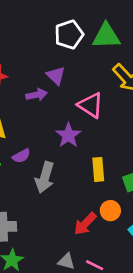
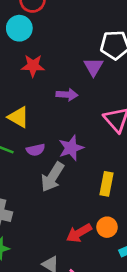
purple triangle: (56, 76) -> (93, 67), moved
purple star: (68, 135) -> (71, 148), moved

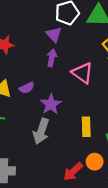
purple arrow: (67, 95) -> (52, 58), moved, turned -70
purple semicircle: (36, 150) -> (27, 88), moved

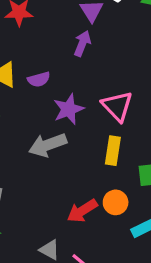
pink triangle: (82, 73) -> (117, 106), moved
gray arrow: (41, 131) -> (48, 145), turned 40

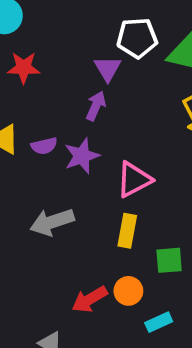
pink triangle: (117, 106) -> (134, 180), turned 44
purple star: (69, 109) -> (82, 156), moved

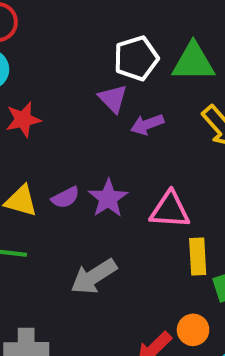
purple arrow: (96, 106) -> (147, 124), moved, turned -120
pink triangle: (134, 180) -> (170, 210), turned 45
yellow rectangle: (127, 231) -> (198, 257), moved

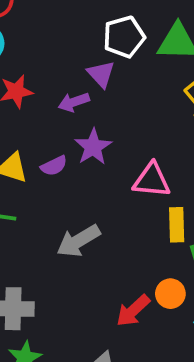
purple arrow: (147, 124) -> (74, 102), moved
purple star: (108, 198) -> (93, 147), moved

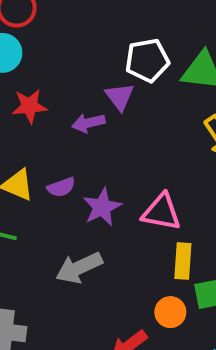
purple star: (93, 147) -> (102, 207), moved
orange circle: (170, 294) -> (170, 312), moved

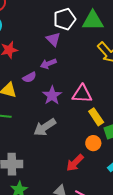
purple arrow: (88, 123) -> (48, 64), moved
purple semicircle: (61, 187) -> (29, 77), moved
yellow rectangle: (183, 261) -> (96, 117), turned -30

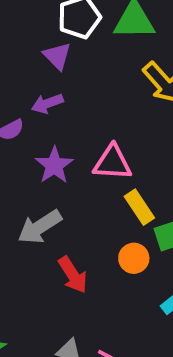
red arrow: (75, 163) -> (73, 275), moved, turned -78

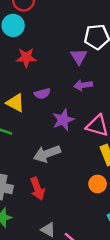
purple arrow: (47, 104) -> (83, 85), moved
red arrow: (73, 275) -> (37, 189), moved

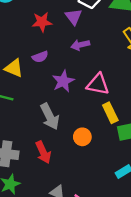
red star: (26, 58) -> (42, 22), moved
gray arrow: (47, 154) -> (50, 117), turned -92
orange circle: (98, 184) -> (82, 137), moved

